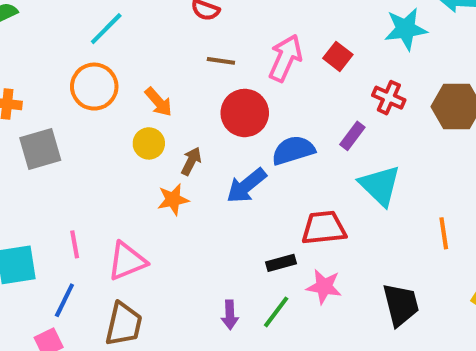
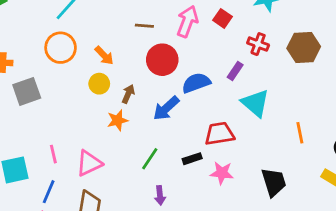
green line: (276, 312) -> (150, 159), moved

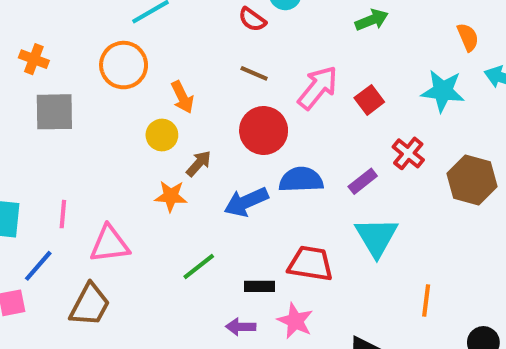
purple arrow: (160, 195) -> (241, 327), moved, turned 78

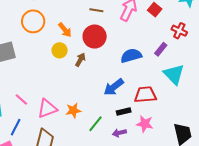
red circle: (264, 131) -> (95, 37), moved
orange star: (171, 196) -> (73, 110), moved
blue arrow: (246, 202) -> (114, 87), moved
pink line: (63, 214) -> (21, 100), turned -40
green line: (199, 266) -> (96, 124), moved

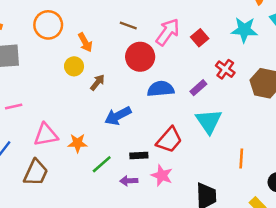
red circle: (95, 37) -> (140, 57), moved
blue arrow: (114, 87) -> (118, 116), moved
red trapezoid: (145, 95) -> (169, 140), turned 125
pink line: (21, 100) -> (14, 107), moved, turned -64

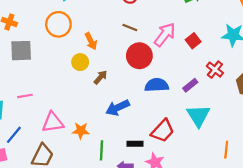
green line: (102, 164) -> (102, 150), turned -48

